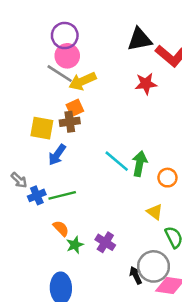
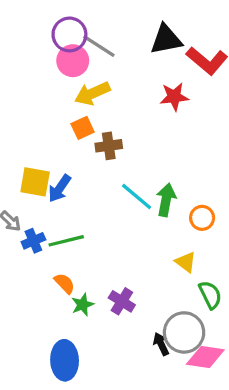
gray line: (60, 74) -> (99, 46), moved
brown cross: (70, 122) -> (109, 146), moved
yellow square: (42, 128) -> (35, 182), moved

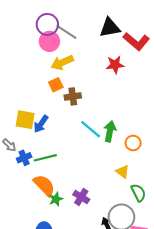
orange semicircle: (65, 283) -> (44, 185), size x1.6

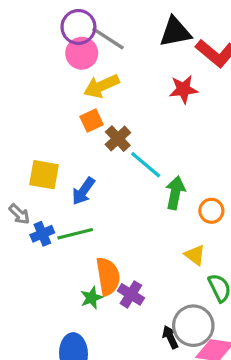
brown cross: (73, 96) -> (118, 139), turned -35
blue arrow: (41, 124) -> (83, 191), moved
cyan line: (91, 129) -> (146, 165), moved
orange semicircle: (44, 185) -> (108, 276), moved, turned 35

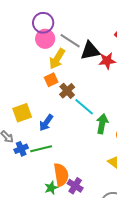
black triangle: (175, 32) -> (90, 51), moved
gray line: (108, 38) -> (70, 41), moved
yellow arrow: (101, 86) -> (57, 59), turned -35
yellow square: (44, 175) -> (22, 113), turned -30

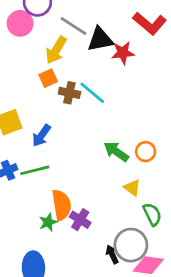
pink circle: (45, 39) -> (20, 23), moved
brown cross: (67, 91) -> (69, 93), turned -35
cyan line: (84, 107) -> (92, 93), moved
green arrow: (102, 124) -> (116, 152), moved, turned -66

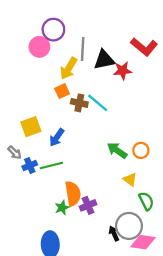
gray line: (73, 26) -> (83, 49), turned 60
purple cross: (80, 220) -> (88, 205), turned 35

